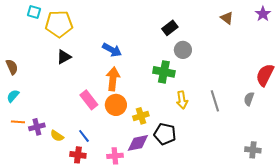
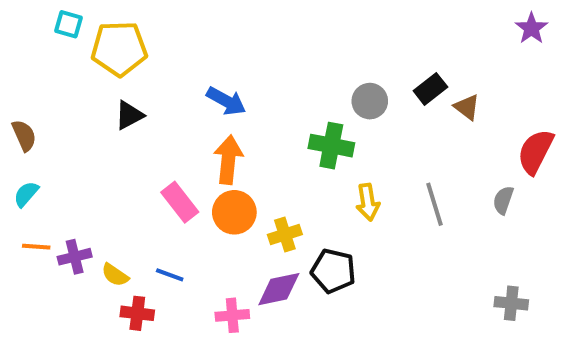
brown triangle: (227, 18) -> (467, 107), moved
black rectangle: (170, 28) -> (430, 89), moved
blue line: (84, 136) -> (170, 275), turned -32
red cross: (78, 155) -> (137, 313), moved

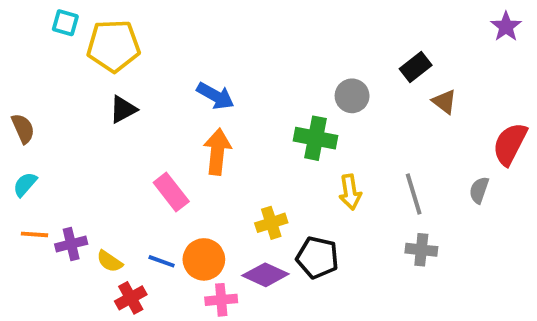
black rectangle: (430, 89) -> (416, 67), moved
orange circle: (234, 212) -> (204, 259), moved
purple diamond: (279, 289) -> (265, 275), turned 36
gray cross: (511, 303) -> (421, 250), moved
red cross: (137, 313) -> (131, 298), turned -36

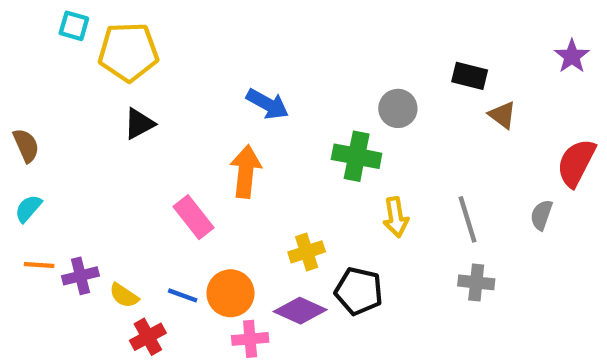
purple star: (506, 27) -> (572, 56), moved
black rectangle: (416, 67) -> (470, 76), turned 52
blue arrow: (215, 96) -> (267, 104), moved

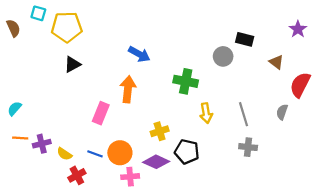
gray circle: (398, 108) -> (223, 56), moved
brown triangle: (502, 115) -> (276, 62), moved
brown semicircle: (26, 145) -> (13, 28), moved
pink rectangle: (194, 217) -> (101, 113), turned 60

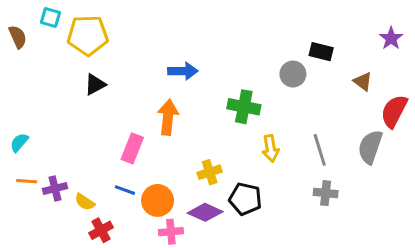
blue arrow: (139, 54) -> (183, 71), turned -30
gray semicircle: (282, 112) -> (370, 147), size x1.6
blue line: (95, 154) -> (125, 190), moved

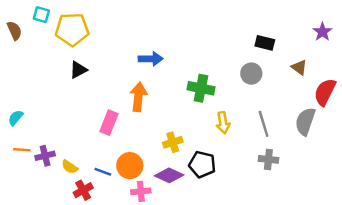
gray circle: (293, 74) -> (251, 74), moved
blue line: (125, 190) -> (103, 172), moved

